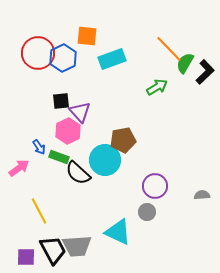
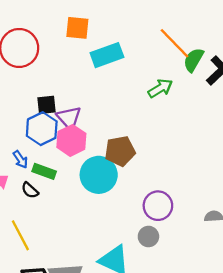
blue hexagon: (63, 58) -> (42, 129), moved
pink hexagon: (68, 131) -> (71, 140), moved
black semicircle: (78, 173) -> (30, 190), moved, size x0.6

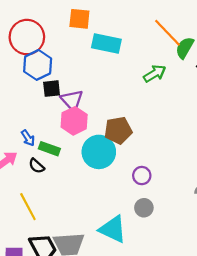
cyan rectangle: (107, 55) -> (106, 43), turned 32
blue hexagon: (42, 129) -> (38, 65), moved
purple circle: (158, 206) -> (142, 176), moved, size x0.7

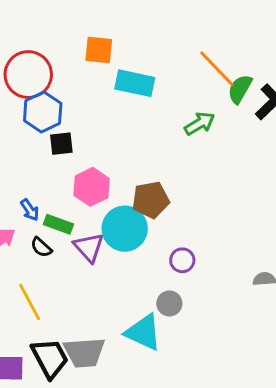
purple triangle: (72, 100) -> (89, 247), moved
gray circle: (144, 208) -> (169, 303), moved

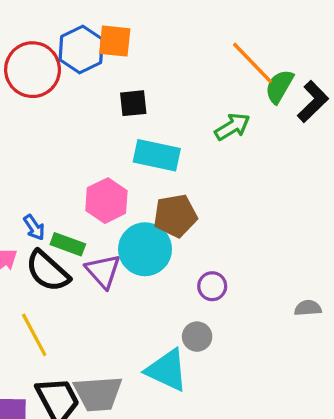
cyan rectangle: (135, 83) -> (157, 155), moved
blue hexagon: (43, 112) -> (81, 49), moved
black square: (61, 144) -> (133, 103), moved
black semicircle: (41, 247) -> (48, 271), size x1.8

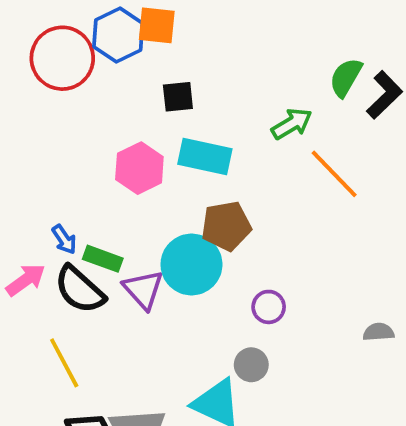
orange line: (252, 63) -> (334, 174), moved
pink hexagon: (106, 201) -> (139, 168), moved

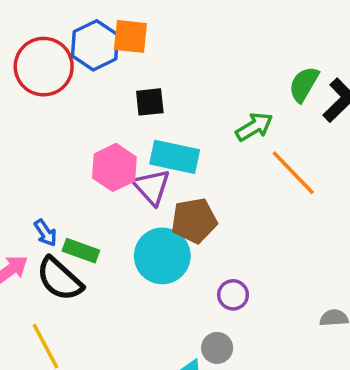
purple triangle: (143, 290) -> (152, 187), moved

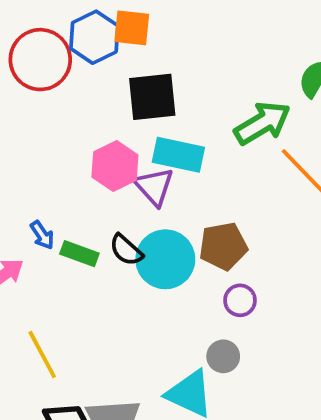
black square: (150, 102) -> (152, 97), size x1.6
green arrow: (254, 127) -> (262, 123), size x1.4
brown pentagon: (194, 221) -> (223, 246), moved
black semicircle: (60, 279) -> (126, 250), moved, size x0.7

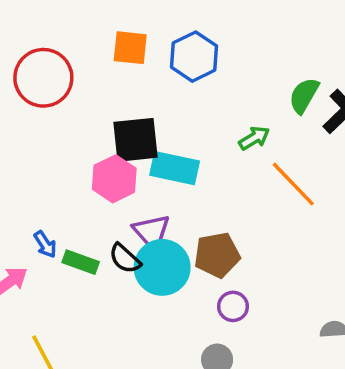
blue hexagon: (94, 37) -> (194, 57), moved
black square: (152, 97) -> (136, 140), moved
green arrow: (262, 123) -> (254, 138), size x0.6
purple triangle: (154, 187) -> (151, 232), moved

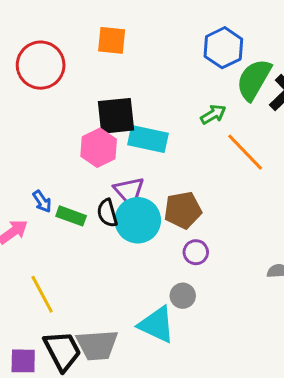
blue hexagon: (194, 57) -> (223, 48), moved
green semicircle: (304, 95) -> (254, 80), size x1.4
black semicircle: (125, 259) -> (107, 213), turned 32

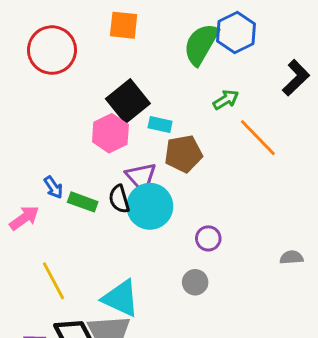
green semicircle: (254, 80) -> (201, 44), moved
black square: (116, 116) -> (128, 101), turned -33
cyan rectangle: (148, 139) -> (160, 125), size x0.6
brown pentagon: (183, 210) -> (183, 154), moved
cyan triangle: (157, 325) -> (121, 298), moved

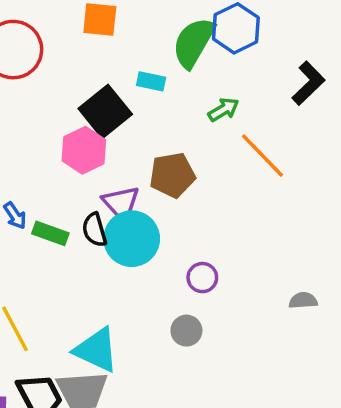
cyan rectangle: (160, 125) -> (151, 81), moved

